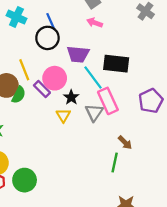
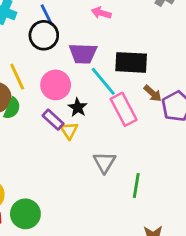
purple rectangle: (42, 89) -> (53, 120), moved
gray triangle: (94, 113) -> (104, 162), moved
brown arrow: (125, 142) -> (153, 93), moved

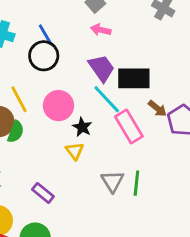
purple trapezoid: (83, 53) -> (101, 68), moved, turned -124
purple rectangle: (53, 120) -> (43, 193), moved
green line: (136, 186) -> (136, 183), moved

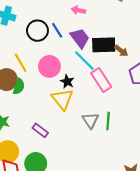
blue line: (45, 35) -> (57, 30), moved
brown arrow: (157, 109) -> (121, 51), moved
yellow triangle: (75, 151) -> (62, 99), size x1.6

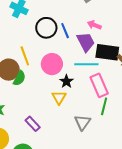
pink arrow: (78, 10) -> (94, 25), moved
cyan line: (84, 61) -> (86, 64), turned -55
yellow triangle: (62, 99) -> (59, 97), size x0.7
green line: (108, 121) -> (104, 106), moved

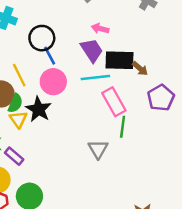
blue line: (65, 31) -> (50, 56), moved
black star: (66, 81) -> (38, 109), moved, size x1.5
yellow triangle: (59, 97) -> (18, 119), moved
purple rectangle: (33, 124) -> (14, 156), moved

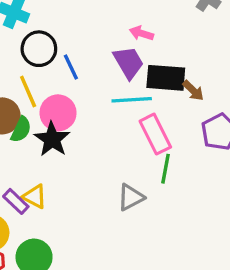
black circle: (42, 38) -> (39, 49), moved
pink circle: (53, 82) -> (58, 113), moved
yellow triangle: (18, 119) -> (35, 197), moved, turned -30
gray triangle: (98, 149) -> (131, 197), turned 30

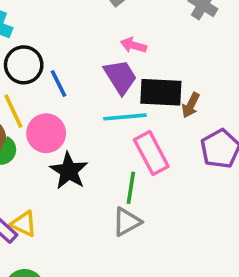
brown arrow: (193, 91) -> (191, 105), turned 75
black star: (52, 139) -> (69, 171), moved
green line: (165, 169) -> (131, 188), moved

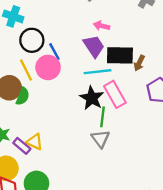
pink circle: (46, 133) -> (48, 67), moved
black star: (69, 171) -> (92, 98), moved
gray triangle: (127, 222) -> (100, 139), turned -36

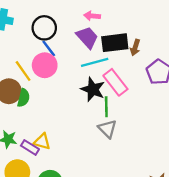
black circle: (32, 40) -> (44, 28), moved

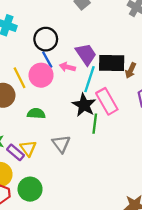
pink arrow: (92, 16) -> (67, 67), moved
cyan line: (95, 62) -> (90, 79), turned -65
green semicircle: (24, 98) -> (36, 113), moved, turned -108
gray triangle: (107, 129) -> (61, 144), moved
yellow triangle: (42, 142) -> (28, 148), turned 30

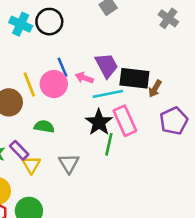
black circle: (46, 39) -> (49, 22), moved
cyan line: (90, 79) -> (108, 94), turned 55
purple rectangle: (16, 152) -> (19, 150), moved

